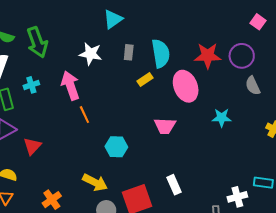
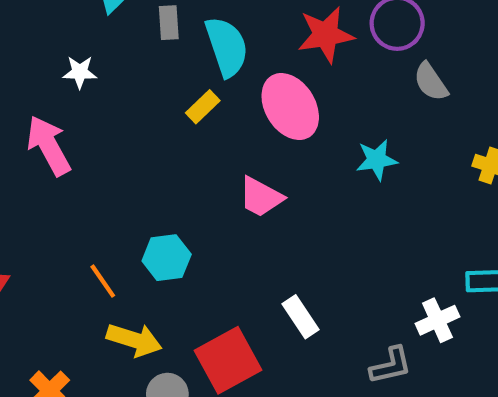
gray rectangle: (129, 52) -> (169, 23), moved
white star: (91, 54) -> (80, 72), size x0.7
orange line: (84, 115) -> (103, 281), moved
pink trapezoid: (165, 126) -> (261, 197), turned 35

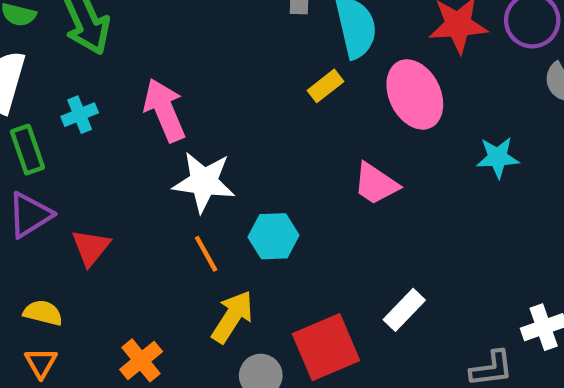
white star: (80, 72) -> (204, 182), moved, size x1.8
white rectangle: (301, 317) -> (404, 310), turned 72
yellow arrow: (134, 340) -> (232, 317), turned -80

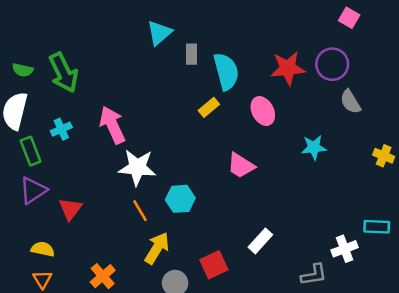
pink ellipse: (415, 94) -> (263, 111), size x0.7
red square: (326, 347) -> (214, 265), size x0.7

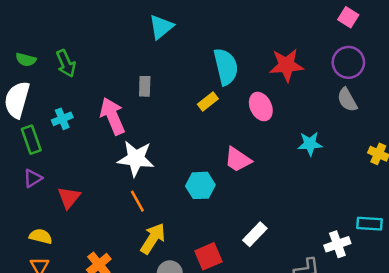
gray rectangle: (191, 54) -> (145, 86), moved
purple circle: (332, 64) -> (348, 62), moved
green arrow: (63, 73) -> (66, 63), size x0.7
purple triangle: (33, 190) -> (33, 178), size x0.7
cyan hexagon: (180, 199) -> (200, 185), moved

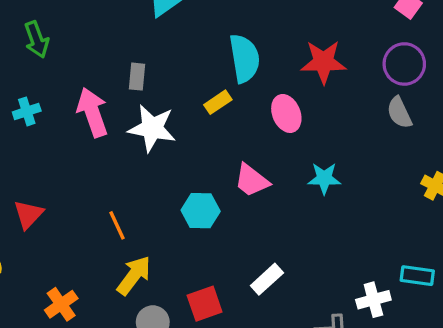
cyan star: (310, 144) -> (324, 178), moved
white star: (136, 159) -> (152, 128), moved

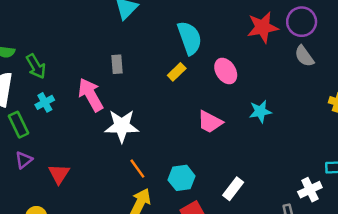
green arrow: (37, 40) -> (36, 66), moved
red star: (323, 62) -> (263, 27), moved
white star: (152, 128) -> (122, 126), moved
cyan hexagon: (201, 211) -> (182, 178), moved
orange line: (117, 225) -> (137, 169), moved

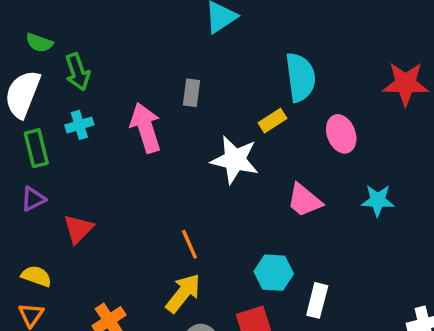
white star: (122, 126) -> (235, 160), moved
cyan hexagon: (182, 178) -> (274, 273), moved
white rectangle: (233, 189) -> (317, 300), turned -35

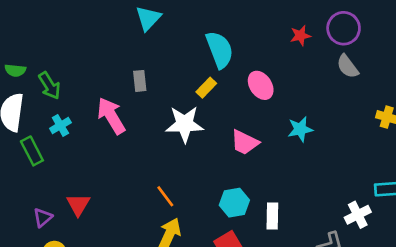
red star: (406, 84) -> (300, 36), size x0.6
purple triangle: (33, 199) -> (43, 218), moved

